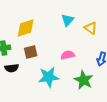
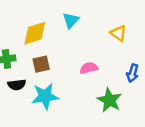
cyan triangle: (68, 20) -> (71, 20), moved
cyan star: (49, 77) -> (45, 96), moved

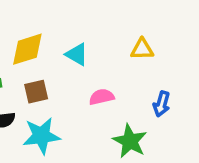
cyan triangle: (71, 20) -> (77, 54), moved, turned -42
yellow triangle: (118, 33) -> (142, 49), turned -36

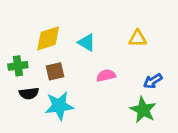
blue arrow: (162, 104) -> (153, 81), turned 42
green star: (130, 141) -> (143, 110), moved

